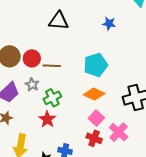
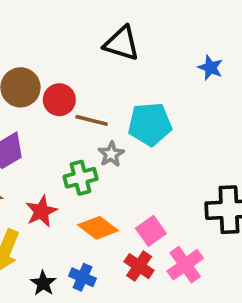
cyan pentagon: (96, 65) -> (150, 124), moved
gray star: (32, 84) -> (111, 154), moved
orange diamond: (94, 94) -> (98, 228), moved
red star: (47, 119) -> (41, 211), moved

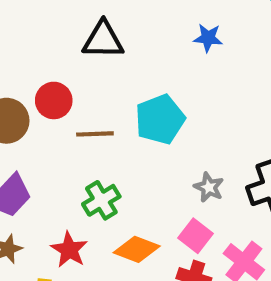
red circle: (59, 100) -> (54, 100), moved
gray star: (111, 154) -> (209, 187), moved

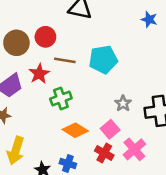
blue star: (208, 38) -> (149, 19), moved
red star: (69, 250) -> (39, 74), moved

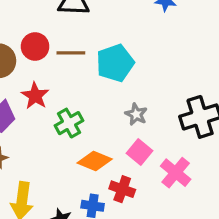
brown line: (65, 60) -> (71, 53), moved
gray star: (123, 103) -> (136, 114), moved
red cross: (104, 153) -> (122, 189), moved

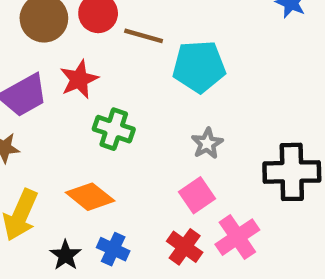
green cross: (69, 123) -> (114, 129), turned 32
orange diamond: (95, 161) -> (90, 197), moved
red cross: (122, 189) -> (185, 247), moved

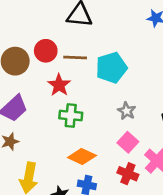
red star: (79, 79) -> (59, 85), moved
orange diamond: (90, 197) -> (82, 156), moved

